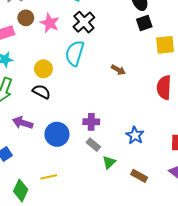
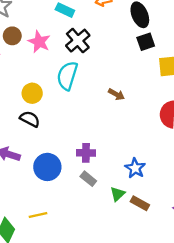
green triangle: (109, 162) -> (118, 194), moved
brown rectangle: (139, 176) -> (140, 203), moved

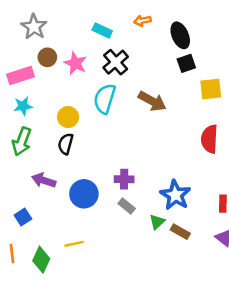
brown arrow: (116, 94) -> (152, 101), moved, size x1.6
black semicircle: (30, 119) -> (66, 144), turned -102
blue star: (135, 168) -> (175, 195), size x1.4

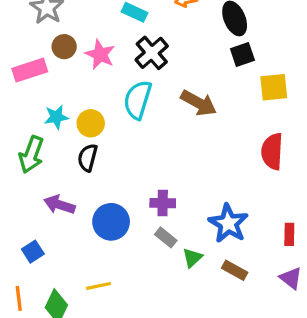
cyan star: (23, 106) -> (56, 117), moved
green triangle: (157, 222) -> (192, 258), moved

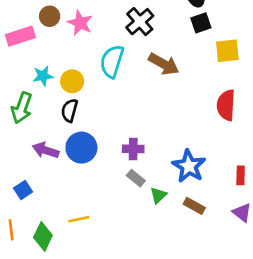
black cross: (152, 53) -> (140, 22), moved
blue circle: (111, 222) -> (81, 148), moved

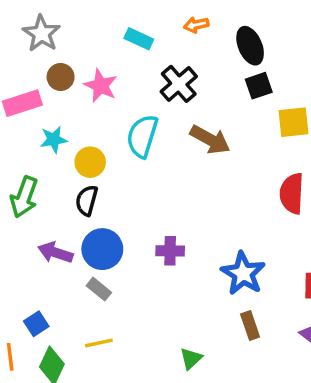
cyan star: (43, 76) -> (54, 140), moved
gray rectangle: (136, 178) -> (99, 289), moved
blue square: (23, 190) -> (36, 324), moved
green triangle: (158, 195) -> (191, 359), moved
brown rectangle: (194, 206) -> (250, 326), turned 42

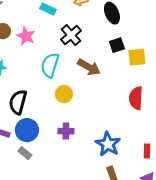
black square: (259, 86) -> (117, 45), moved
yellow circle: (90, 162) -> (64, 94), moved
black semicircle: (87, 200) -> (18, 102), size x1.4

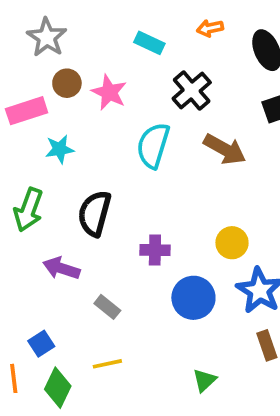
yellow circle: (64, 94) -> (232, 243), moved
blue circle: (27, 130) -> (193, 298), moved
purple cross: (66, 131) -> (155, 250), moved

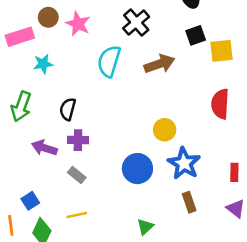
brown arrow: (225, 149) -> (159, 64), turned -48
black semicircle: (94, 213) -> (68, 109), size x0.7
purple cross: (155, 250) -> (78, 140), moved

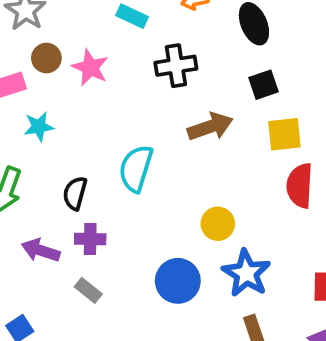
black cross: (136, 22) -> (176, 66), turned 32
yellow square: (221, 51) -> (284, 134), moved
cyan semicircle: (109, 61) -> (136, 169), moved

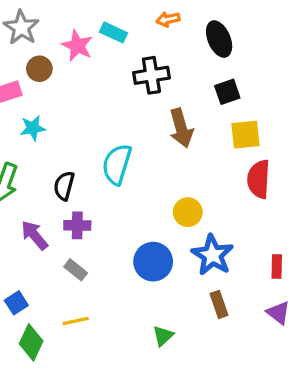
pink star: (90, 68) -> (77, 46), moved
brown arrow: (210, 127) -> (181, 128), turned 93
purple arrow: (41, 250) -> (34, 235), turned 32

